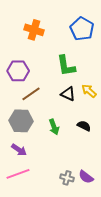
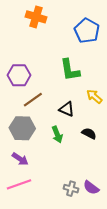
orange cross: (34, 30) -> (36, 17), moved
black triangle: (68, 94) -> (67, 109), moved

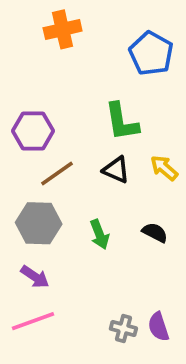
orange cross: (36, 17) -> (63, 29), turned -30
black triangle: (67, 109) -> (116, 170), moved
purple semicircle: (91, 188) -> (159, 327), turned 35

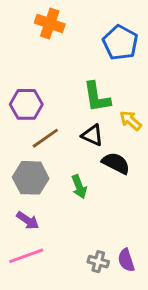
orange cross: (63, 29) -> (50, 24), turned 32
yellow arrow: (164, 168) -> (131, 121), moved
black semicircle: (155, 233) -> (116, 163), moved, size x1.4

